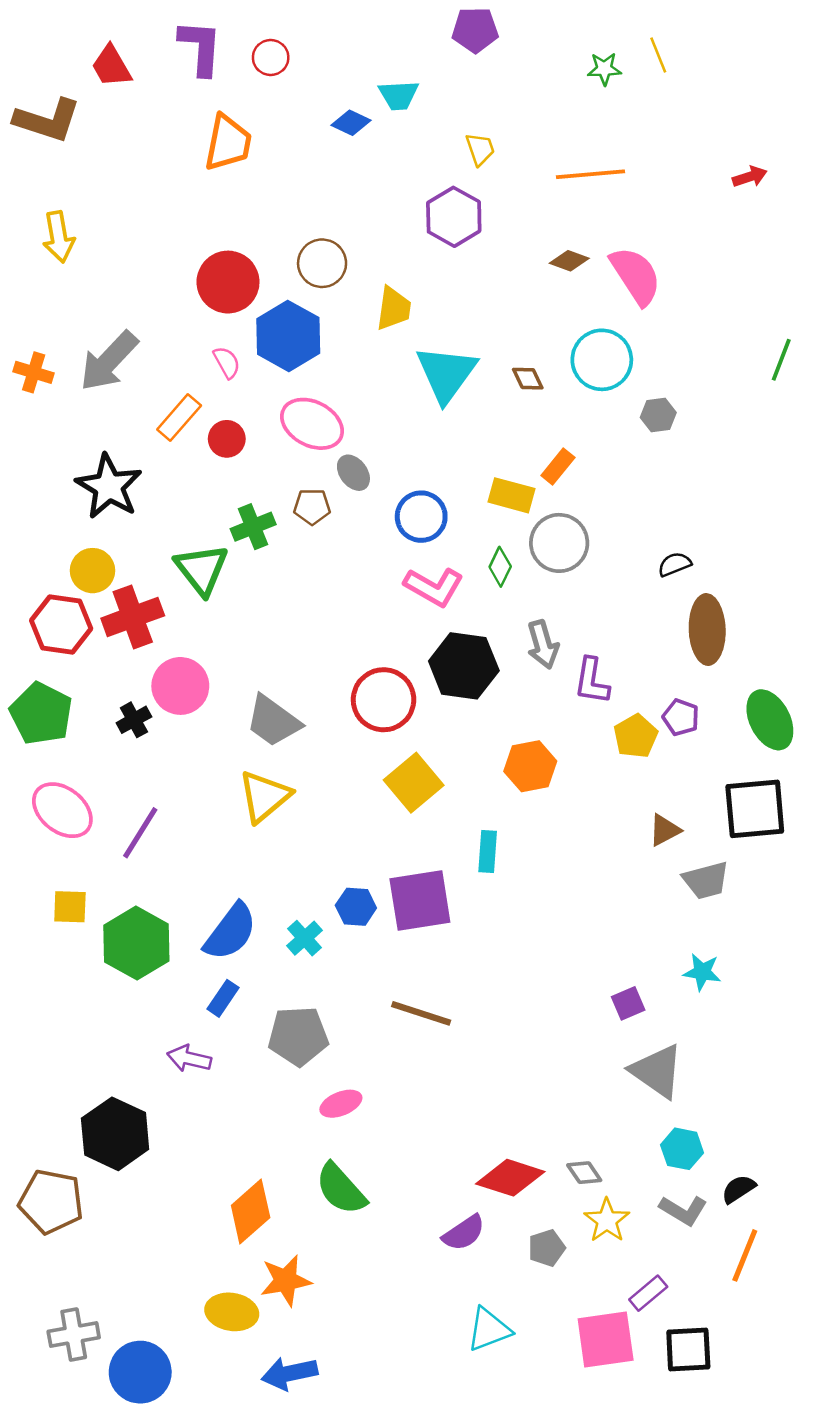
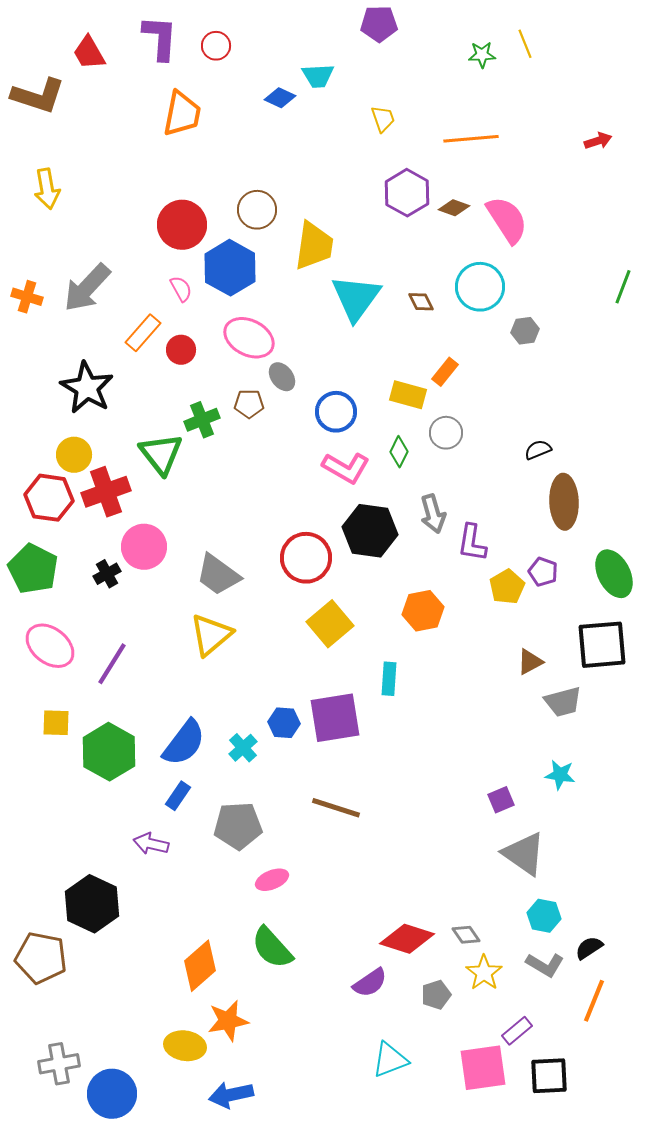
purple hexagon: (454, 217) -> (407, 193), moved
yellow trapezoid: (394, 308) -> (314, 246), size x1.4
gray circle: (559, 543) -> (446, 433), size x0.7

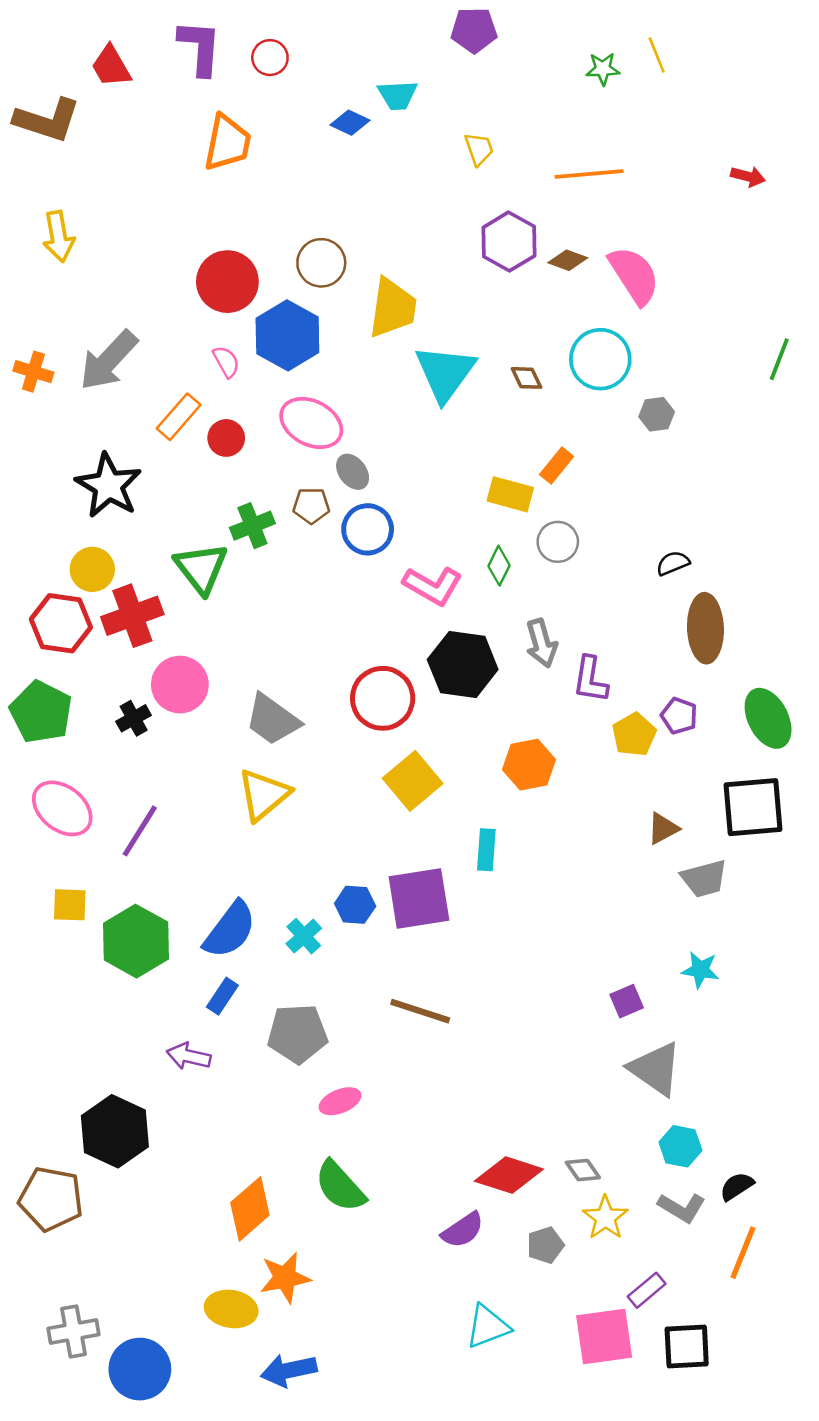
red arrow: (598, 141) -> (748, 176), turned 32
blue circle: (336, 412) -> (368, 529), moved

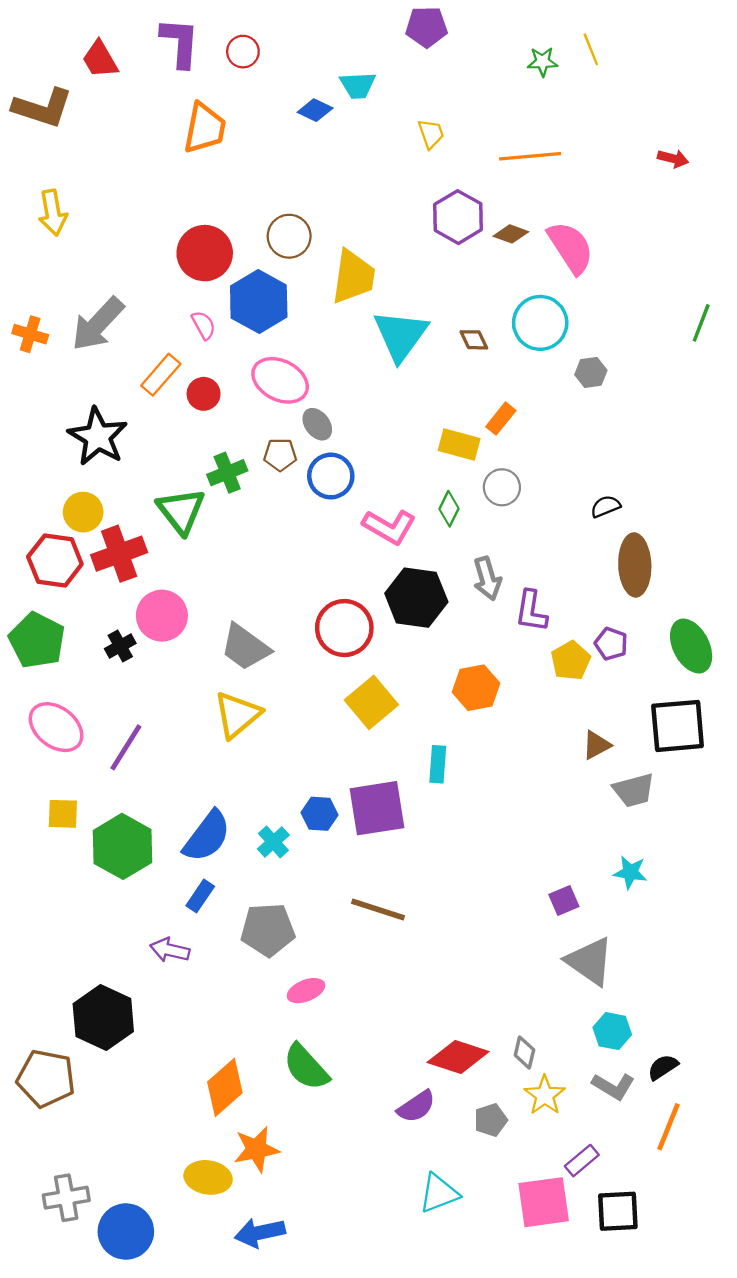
gray diamond: (583, 1170) -> (524, 1052), turned 48

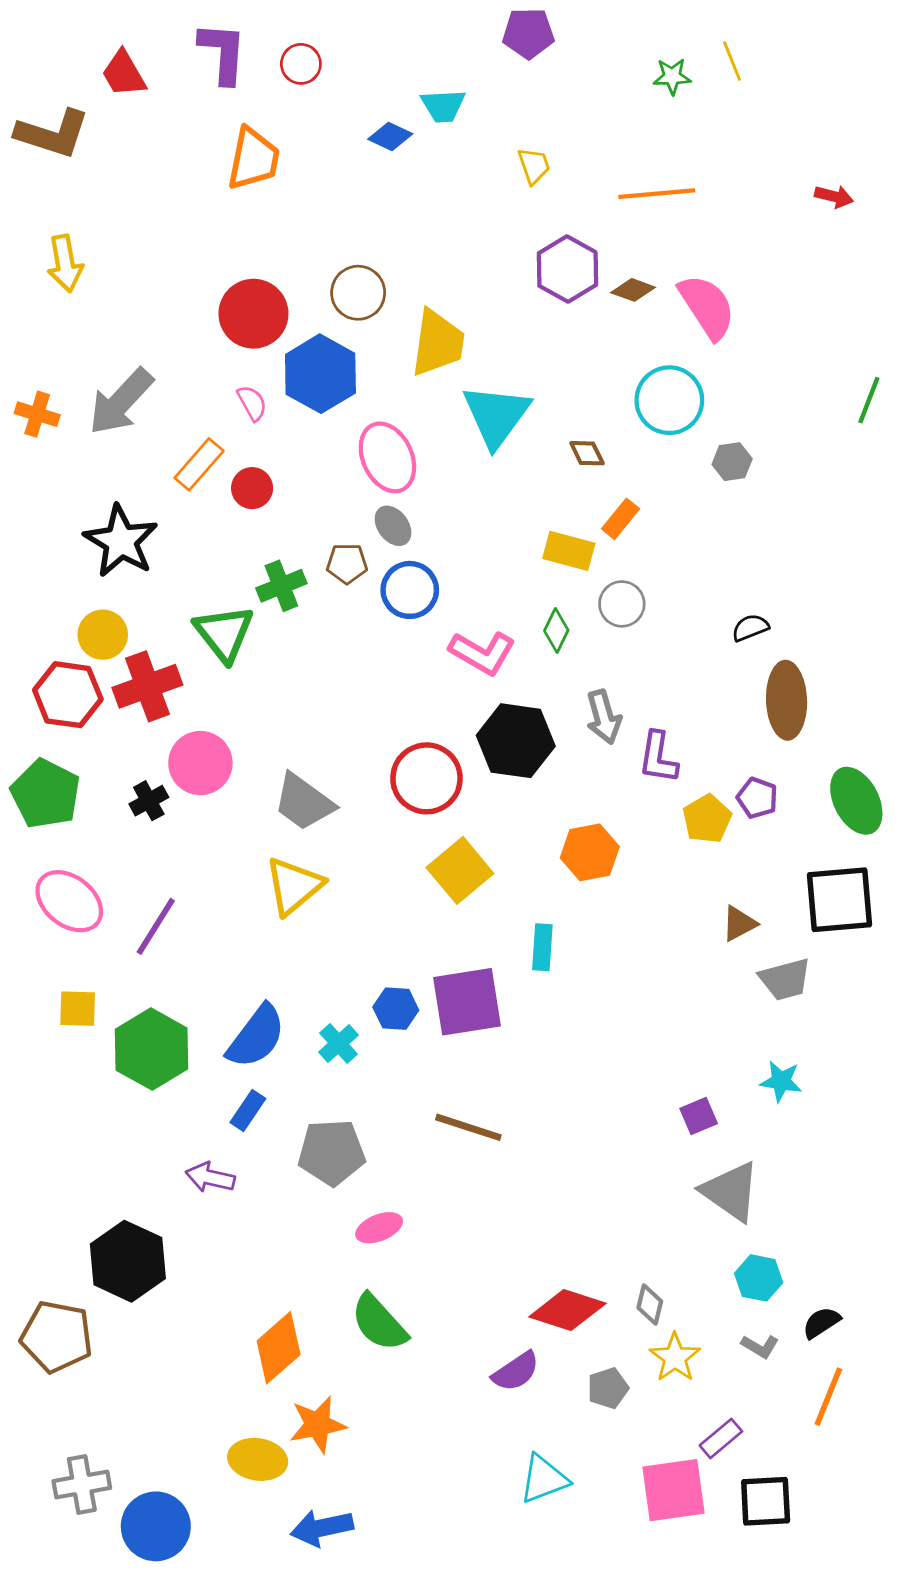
brown diamond: (474, 340) -> (587, 453), moved
pink ellipse: (280, 380) -> (387, 457), moved, turned 38
gray L-shape: (613, 1086) -> (760, 1346), size x0.7

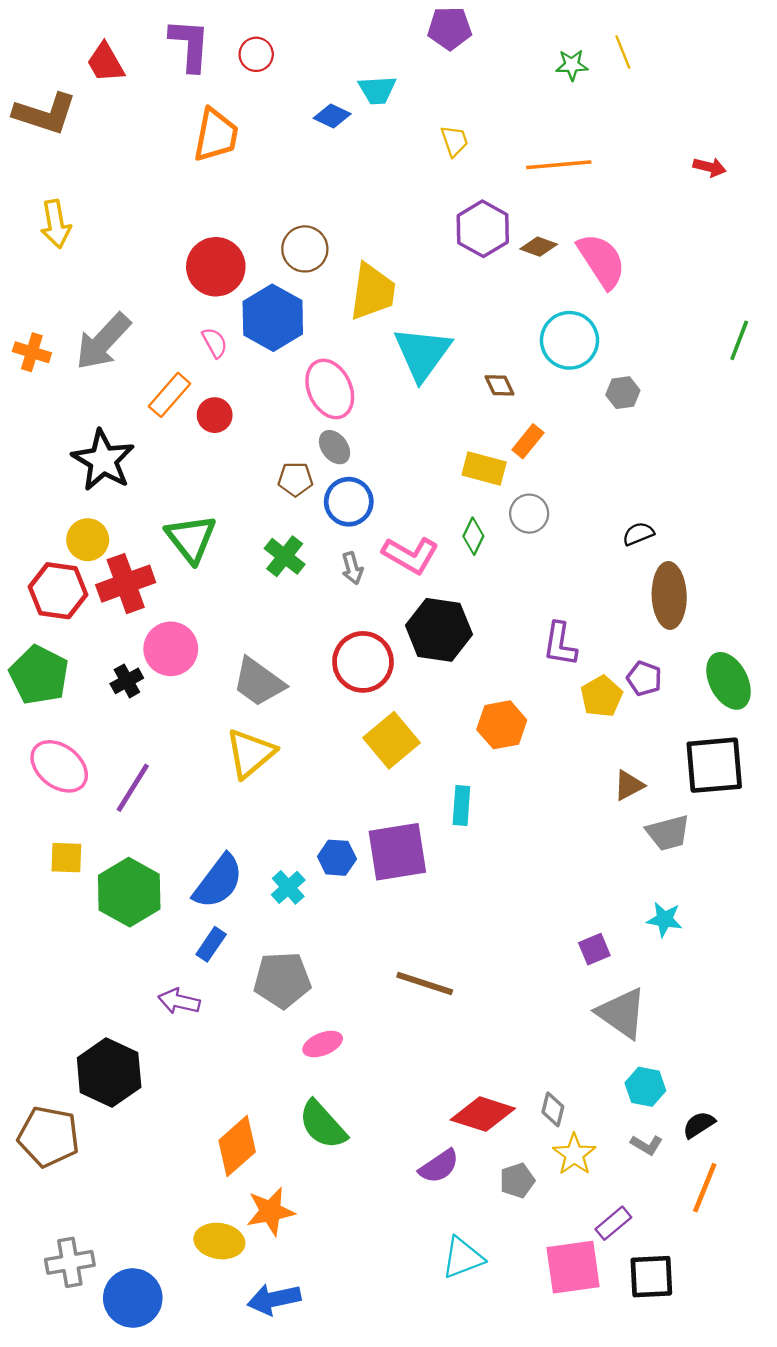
green cross: (281, 586) -> (285, 556), moved, turned -30
gray arrow: (604, 717) -> (352, 568), moved, size x0.7
brown line: (468, 1127) -> (425, 984), moved

